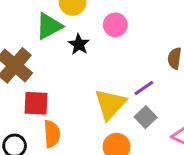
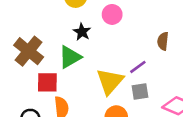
green triangle: (49, 26) -> (70, 57), moved
gray square: (146, 117) -> (140, 91), turned 36

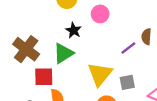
purple line: (138, 67) -> (128, 48), moved

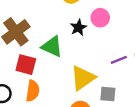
black star: (73, 30) -> (78, 28), moved
green triangle: (63, 53) -> (52, 47), turned 40

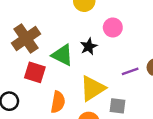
black star: (78, 28) -> (89, 46), moved
orange semicircle: (33, 91) -> (58, 102), moved

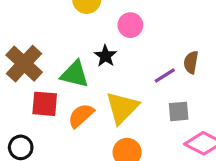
orange semicircle: (58, 102) -> (81, 116), moved, turned -130
gray square: (118, 106) -> (179, 111), moved

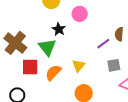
black star: (105, 56) -> (59, 29), moved
green triangle: (75, 74) -> (47, 47), turned 42
yellow triangle: (122, 108) -> (78, 66), size x0.6

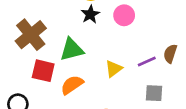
black star: (59, 29) -> (90, 14), moved
green triangle: (47, 47) -> (72, 50), turned 42
yellow triangle: (78, 66) -> (114, 69), moved

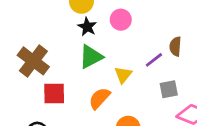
green triangle: (72, 50) -> (91, 57), moved
orange semicircle: (72, 85) -> (99, 98), moved

